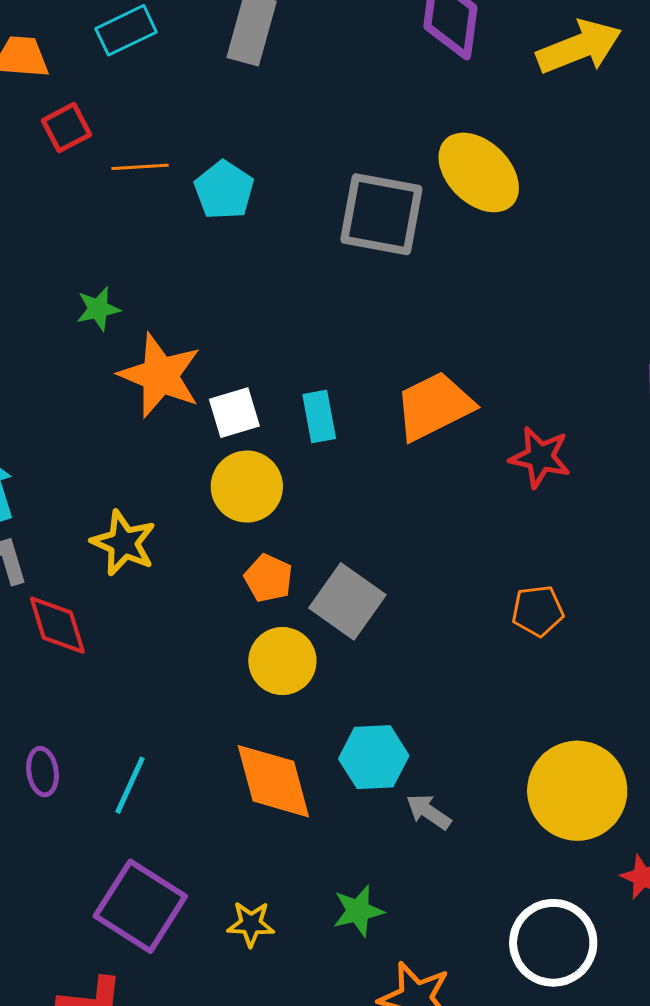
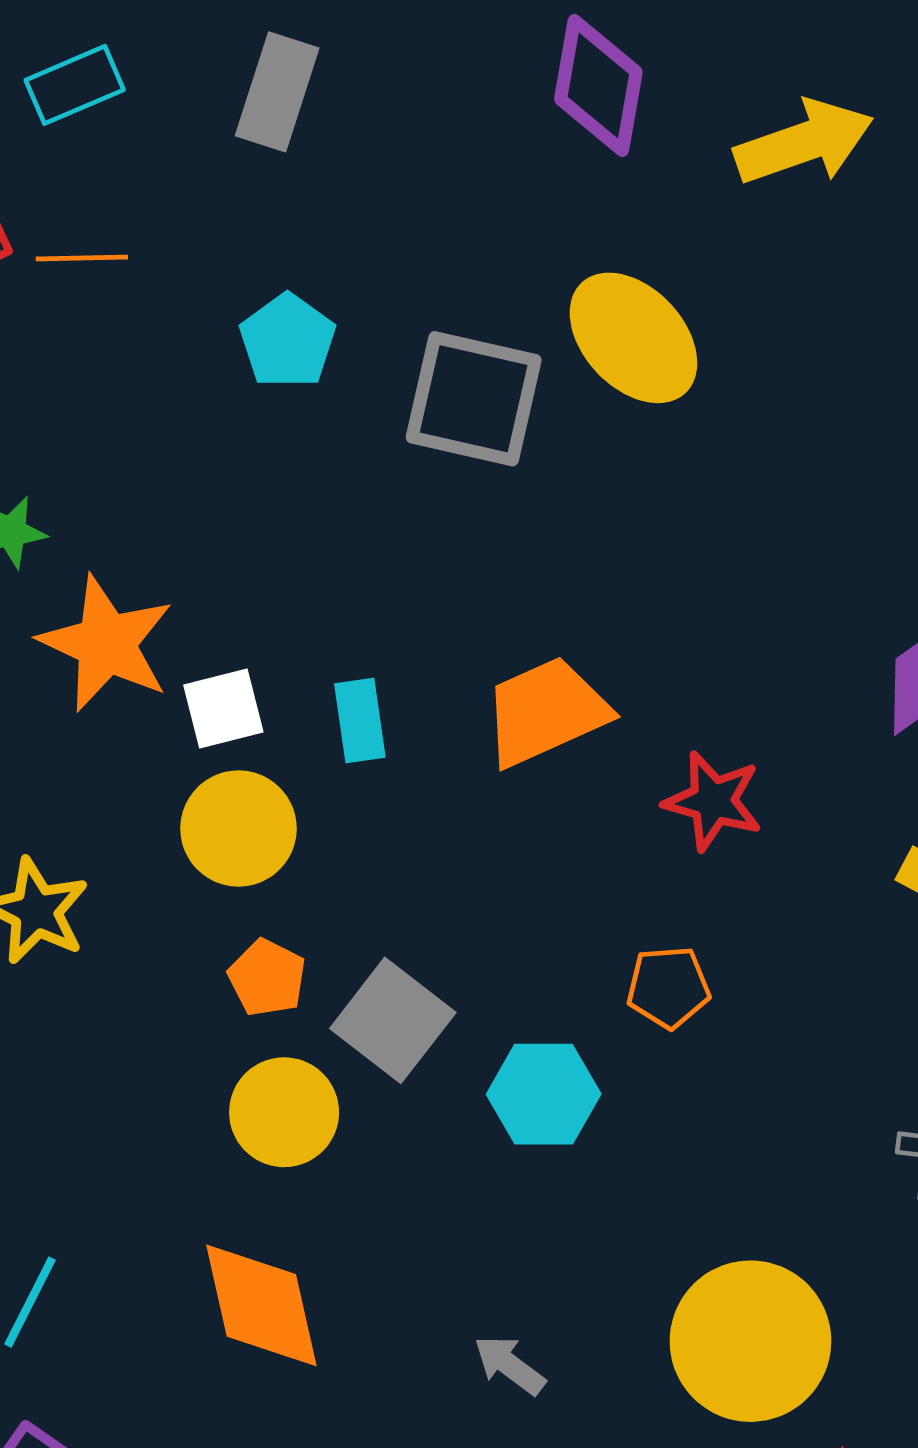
orange line: (140, 167) -> (82, 258), moved
cyan pentagon: (224, 190) -> (287, 341), moved
orange pentagon: (538, 611) -> (668, 987), moved
cyan hexagon: (374, 757) -> (544, 1094), moved

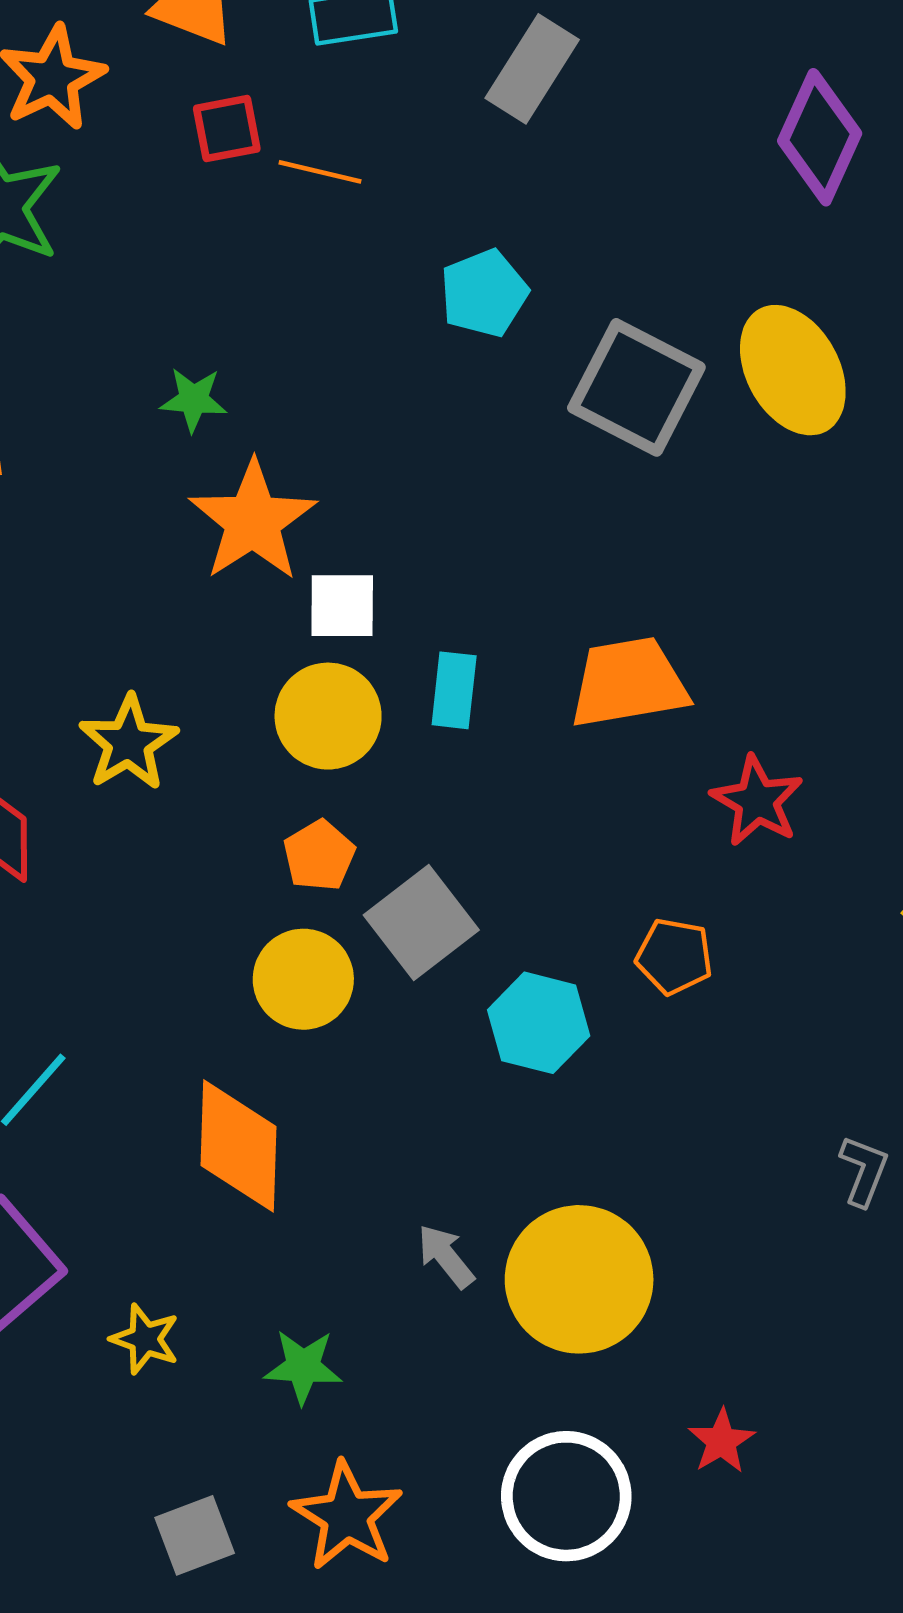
cyan rectangle: (360, 720) -> (454, 690), moved
yellow circle: (750, 1341) -> (579, 1279), moved

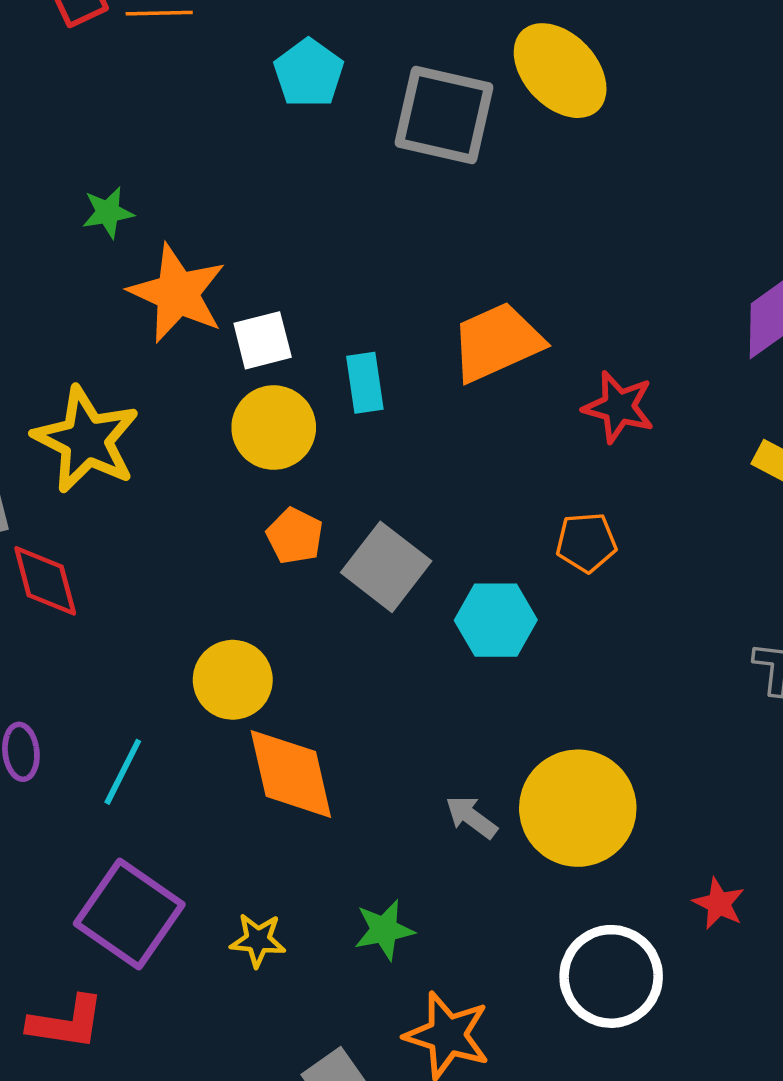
yellow star: (129, 743) -> (86, 440), moved, size x1.4
yellow circle: (303, 979) -> (233, 680), moved

